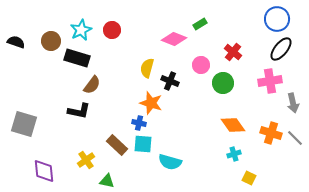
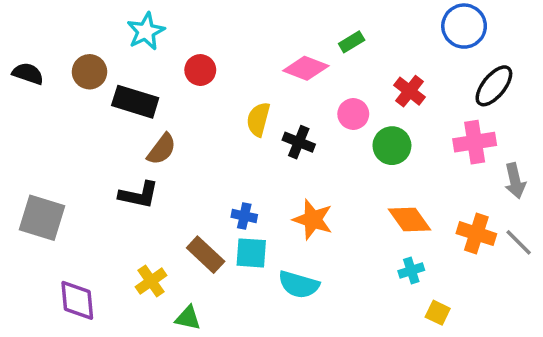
blue circle: (277, 19) -> (464, 26), moved
cyan star: (81, 30) -> (146, 31), moved
red circle: (112, 30) -> (200, 70), moved
orange star: (151, 103) -> (313, 219), moved

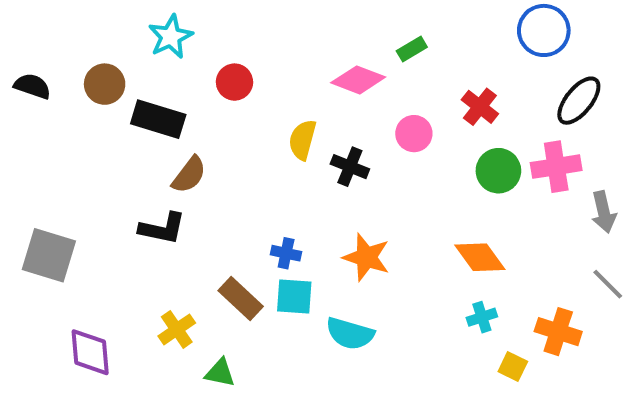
green circle: (392, 146) -> (498, 171), moved
orange cross: (476, 234) -> (558, 332), moved

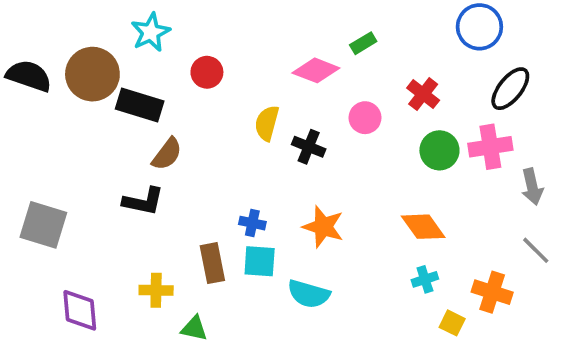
brown circle: (105, 84) -> (92, 74), size x1.5
black semicircle: (32, 86) -> (29, 76), size x1.4
brown rectangle: (241, 299) -> (212, 263), turned 36
yellow cross: (177, 329) -> (156, 290), turned 36

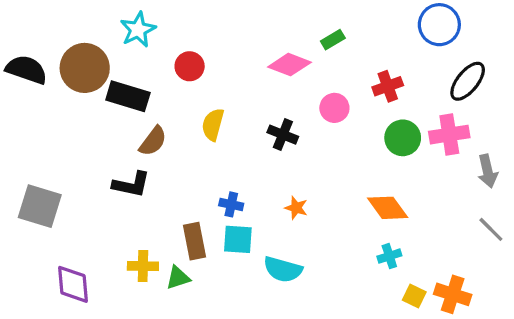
red cross: (423, 94) -> (388, 86), turned 32
yellow semicircle: (267, 123) -> (213, 125), moved
orange star: (323, 227) -> (296, 208), size x0.6
orange cross: (492, 292) -> (453, 294), moved
green triangle: (194, 328) -> (178, 278), moved, turned -30

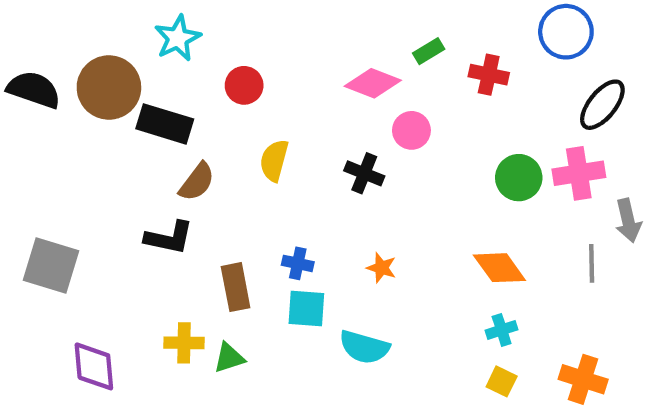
red cross: (388, 86) -> (489, 75), moved, turned 32
pink circle: (334, 108) -> (411, 130), moved
gray line: (491, 229) -> (592, 263), moved, turned 44
brown rectangle: (195, 241) -> (236, 287), moved
yellow square: (414, 296) -> (502, 381), moved

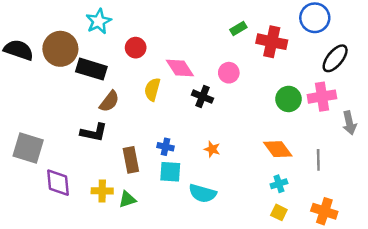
red cross: (489, 75) -> (272, 42), size x1.4
pink diamond: (373, 83) -> (180, 68), moved, turned 36
gray line: (592, 263) -> (318, 160), moved
purple diamond: (94, 366) -> (58, 183), moved

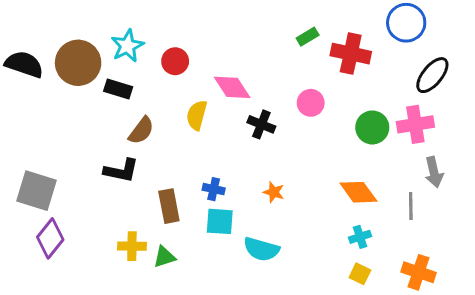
cyan star: (99, 21) -> (127, 46), moved
black rectangle: (91, 69) -> (118, 89), size x0.7
pink circle: (229, 73) -> (311, 103), moved
gray arrow: (349, 123) -> (434, 172), moved
purple diamond: (58, 183) -> (50, 238), moved, turned 44

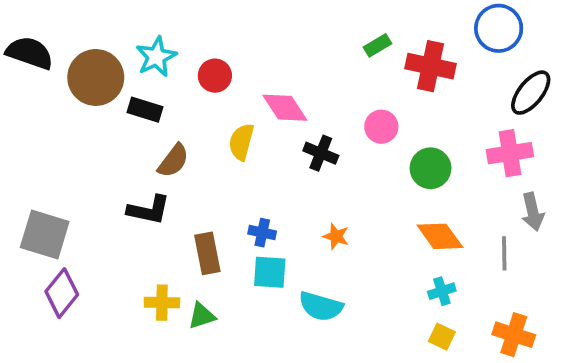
black semicircle: (24, 64) -> (30, 53), moved
green circle: (372, 127) -> (431, 168), moved

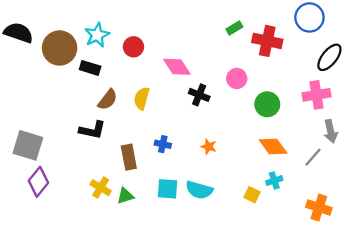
yellow semicircle: (241, 142) -> (142, 98), moved
gray line: (504, 253) -> (313, 157), turned 42
cyan square: (270, 272) -> (168, 189), moved
yellow cross: (162, 303) -> (101, 188), turned 30
yellow square: (442, 337) -> (252, 195), moved

